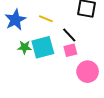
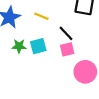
cyan square: (43, 47) -> (38, 46), size x0.7

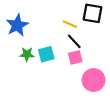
yellow line: (41, 16) -> (70, 24), moved

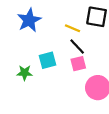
blue star: (17, 25) -> (29, 20), moved
green star: (27, 54) -> (25, 73), moved

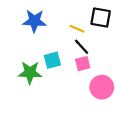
blue star: (29, 20) -> (34, 21), turned 30
green star: (25, 73) -> (30, 73), size x1.5

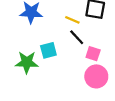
pink square: (83, 64) -> (93, 54), moved, turned 32

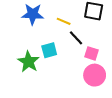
yellow line: (72, 20) -> (64, 21), moved
green star: (27, 62) -> (28, 62), turned 30

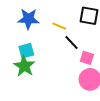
cyan square: (49, 50) -> (26, 51), moved

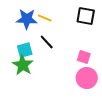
yellow line: (59, 26) -> (45, 18), moved
black line: (71, 42) -> (47, 42), moved

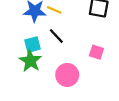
pink circle: (87, 78) -> (67, 75), moved

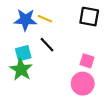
pink circle: (67, 75) -> (83, 84), moved

